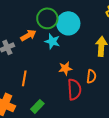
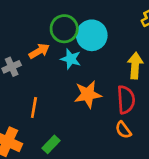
orange star: (65, 68) -> (88, 94), size x1.5
orange semicircle: (91, 76) -> (123, 130), moved, turned 136
red semicircle: (74, 89) -> (126, 100), moved

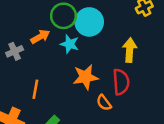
orange semicircle: (123, 130) -> (104, 103), moved

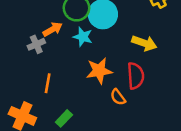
yellow arrow: (130, 50) -> (144, 43), turned 105
gray cross: (15, 51) -> (36, 44), moved

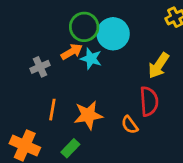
orange arrow: (53, 29) -> (72, 52), moved
yellow arrow: (144, 43) -> (159, 65), turned 105
orange star: (99, 71) -> (88, 115), moved

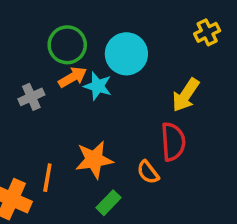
green circle: (84, 27) -> (67, 45), moved
orange line: (52, 110) -> (47, 178), moved
green rectangle: (70, 148) -> (108, 203), moved

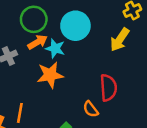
yellow arrow: (186, 95) -> (120, 40), moved
orange star: (94, 160) -> (50, 75), moved

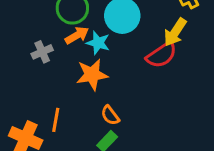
red semicircle: (108, 88) -> (162, 55), moved, turned 60
orange semicircle: (91, 109) -> (110, 115), moved

